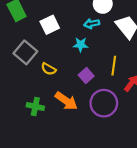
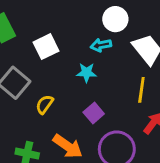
yellow line: (114, 66) -> (141, 90), moved
yellow semicircle: (49, 69) -> (45, 104), turned 96

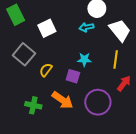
cyan star: (86, 73) -> (84, 59), moved
purple square: (94, 113) -> (73, 76), moved, turned -32

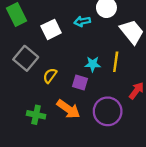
cyan arrow: (86, 27) -> (82, 21), moved
yellow line: (116, 59) -> (116, 62), moved

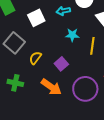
cyan star: (93, 64) -> (72, 35), moved
purple square: (80, 83) -> (61, 64), turned 32
green cross: (36, 115) -> (15, 83), moved

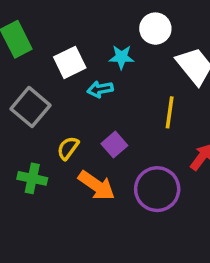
cyan arrow: (63, 11) -> (100, 89), moved
cyan star: (72, 35) -> (121, 57), moved
yellow semicircle: (35, 58) -> (68, 148), moved

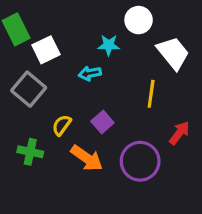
white square: (70, 62) -> (46, 50), moved

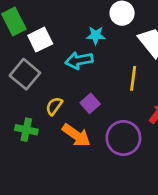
cyan arrow: (90, 73) -> (79, 60), size x1.4

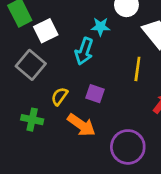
cyan arrow: (79, 60) -> (84, 51), turned -60
purple square: (90, 103) -> (95, 94), turned -30
purple circle: (123, 138) -> (128, 147), moved

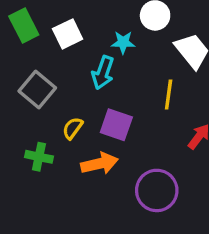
white square: (46, 31) -> (68, 34), moved
purple square: (95, 94) -> (116, 125), size x1.4
orange arrow: (81, 125) -> (100, 164), turned -48

